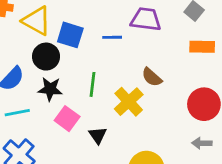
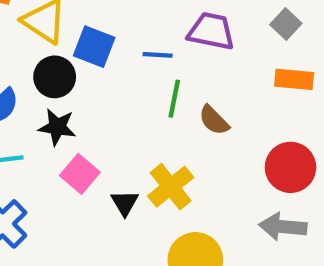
green line: (92, 84) -> (174, 99), moved
yellow cross: (129, 102) -> (171, 187), moved
gray arrow: (202, 143) -> (283, 227), size x1.5

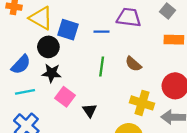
green line: (174, 99) -> (102, 67), moved
yellow cross: (171, 187) -> (142, 103), moved, turned -30

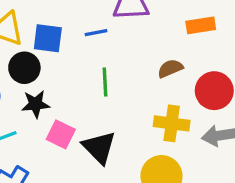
brown semicircle: (133, 64) -> (170, 68), moved, turned 126
black triangle: (90, 110) -> (99, 147), size x1.6

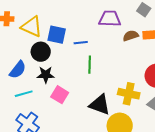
blue line: (96, 33) -> (81, 43), moved
brown semicircle: (170, 68) -> (131, 36), moved
black triangle: (99, 147) -> (100, 105), moved, turned -30

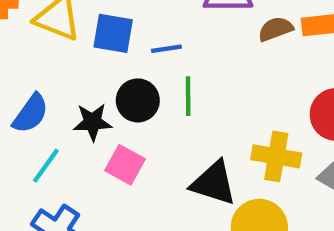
black circle: (41, 52) -> (138, 100), moved
cyan line: (24, 94) -> (46, 166), turned -36

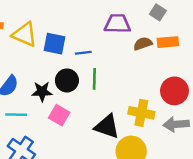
cyan line: (46, 166) -> (16, 115), turned 54

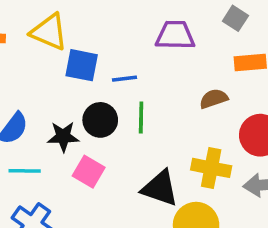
yellow triangle: (25, 35) -> (49, 32), moved
brown semicircle: (143, 44) -> (214, 99), moved

